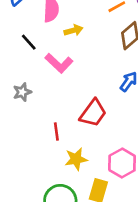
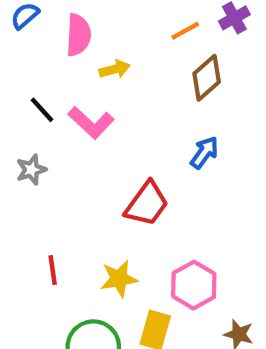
black line: (29, 42) -> (42, 110), moved
red line: (56, 131) -> (53, 270), moved

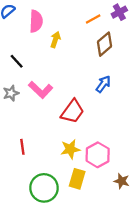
yellow arrow: (115, 69) -> (55, 40), turned -56
pink L-shape: (91, 123) -> (41, 90), moved
yellow star: (119, 279) -> (70, 149), moved

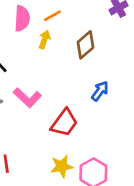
orange line: (93, 19) -> (52, 16), moved
brown diamond: (104, 44) -> (85, 45), moved

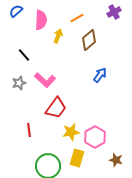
orange line: (52, 16) -> (77, 18), moved
red trapezoid: (64, 123) -> (56, 108), moved

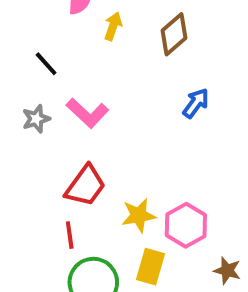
red trapezoid: (56, 108) -> (85, 186), moved
red line: (29, 130) -> (70, 235), moved

